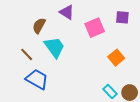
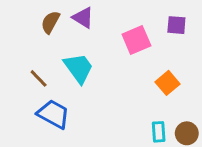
purple triangle: (67, 12) -> (83, 18), moved
brown semicircle: (39, 26) -> (50, 22), moved
cyan rectangle: (110, 92) -> (159, 132), turned 40

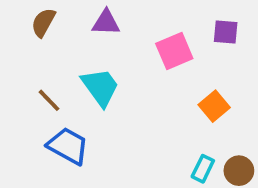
purple triangle: (83, 18) -> (106, 22), turned -30
brown semicircle: (50, 22) -> (43, 22), moved
cyan rectangle: (159, 132) -> (203, 169), turned 30

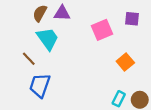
brown semicircle: (43, 22) -> (40, 13), moved
cyan trapezoid: (100, 87) -> (48, 39), moved
blue trapezoid: (68, 146) -> (40, 85), turned -100

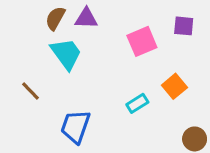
brown line: (29, 59) -> (31, 91), moved
blue trapezoid: (40, 85) -> (75, 127), moved
cyan rectangle: (119, 99) -> (137, 103), moved, turned 32

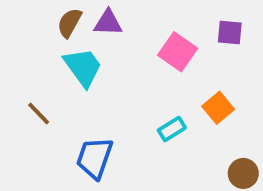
pink square: (142, 41) -> (178, 52), turned -32

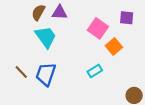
orange square: (218, 108) -> (114, 46), moved
brown line: (39, 114) -> (21, 72), moved
blue trapezoid: (95, 158) -> (46, 74), moved

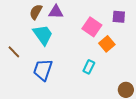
cyan rectangle: (95, 71) -> (89, 67), turned -32
brown line: (21, 72) -> (14, 52), moved

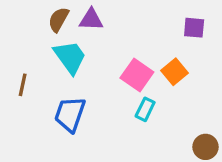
pink square: (92, 27) -> (137, 75), moved
brown line: (14, 52) -> (23, 85), turned 56

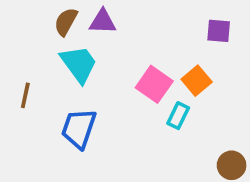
cyan rectangle: (145, 109) -> (178, 116), moved

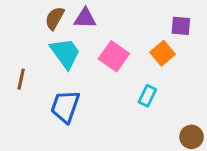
orange square: (197, 81) -> (163, 53), moved
pink square: (154, 84) -> (114, 56), moved

